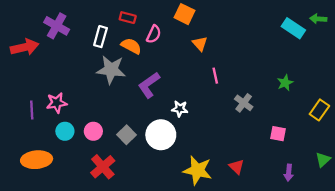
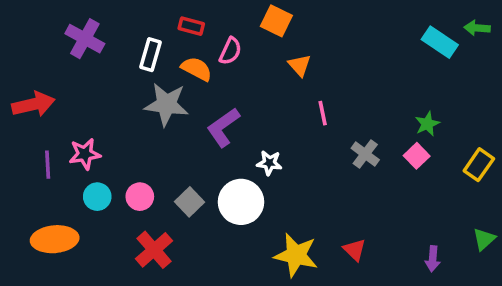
red arrow: (25, 47) -> (33, 104), moved
pink square: (278, 134) -> (417, 156), moved, turned 35

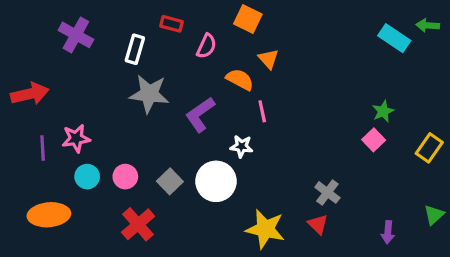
orange semicircle: (197, 69) -> (240, 79), moved
pink line: (323, 113) -> (262, 111), moved
gray cross: (365, 154) -> (327, 192), moved

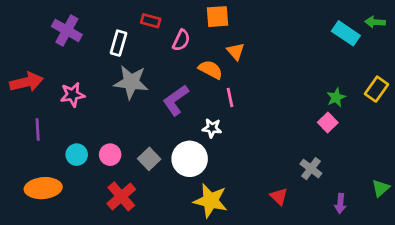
orange square: (248, 19) -> (218, 17), turned -30
pink star: (76, 138) -> (72, 95), moved
yellow rectangle: (429, 148) -> (377, 89), moved
gray cross: (327, 192) -> (311, 169), moved
yellow star: (265, 229) -> (211, 201), moved

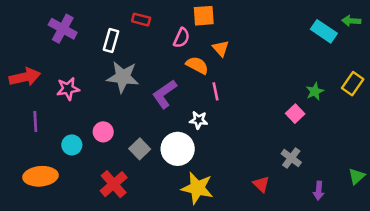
pink semicircle: (181, 40) -> (182, 38), moved
pink square: (328, 123) -> (295, 114), moved
pink circle: (110, 155) -> (103, 132), moved

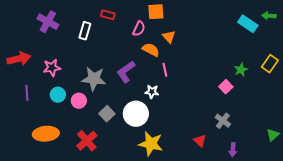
gray star: (123, 77) -> (94, 79), moved
cyan circle: (72, 145) -> (58, 95), moved
orange ellipse: (40, 176) -> (46, 134), moved
purple arrow: (319, 191) -> (233, 150), moved

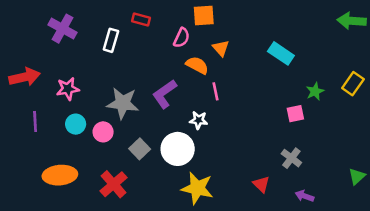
green arrow: (269, 16) -> (352, 21), size x1.5
cyan rectangle: (248, 24) -> (281, 53), moved
pink square: (226, 87) -> (295, 114), turned 32
purple arrow: (233, 150) -> (304, 196), turned 104

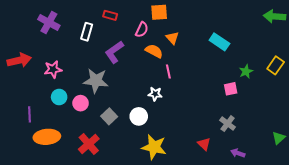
purple L-shape: (165, 94) -> (114, 52), moved
purple line: (35, 121) -> (29, 114), moved
white circle: (178, 149) -> (139, 116), size x0.7

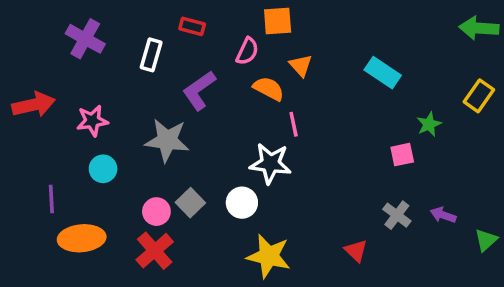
yellow rectangle: (276, 65) -> (479, 96), moved
white star: (155, 94) -> (270, 163), size x1.6
pink circle: (81, 103) -> (156, 212), moved
purple arrow: (238, 153) -> (443, 215), moved

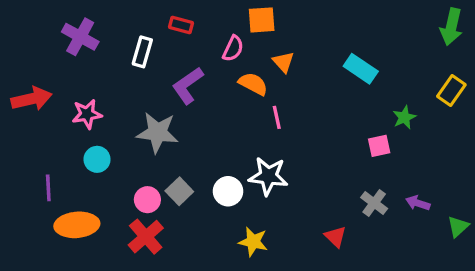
green arrow: (479, 28) -> (451, 27), turned -81
white star: (270, 163) -> (268, 176), moved
yellow star: (269, 256) -> (253, 242), size x0.7

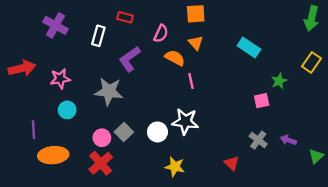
orange square: (262, 20) -> (196, 14), moved

